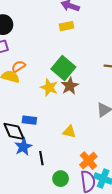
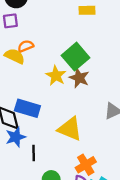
brown star: (70, 86) -> (79, 78), turned -30
blue rectangle: (29, 120) -> (27, 108), size x1.5
yellow triangle: (69, 132) -> (70, 129), size x1.6

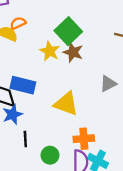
black line: (34, 153) -> (25, 139), moved
orange cross: (86, 165) -> (84, 139), turned 30

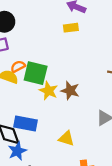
green square: (68, 31) -> (36, 73), moved, turned -30
yellow triangle: (66, 104) -> (66, 138), size x0.7

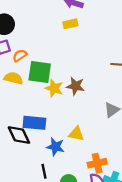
orange semicircle: (18, 66) -> (20, 55), moved
blue star: (17, 151) -> (55, 147), moved, turned -30

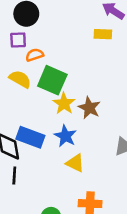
blue star: (55, 147) -> (65, 136), moved
black line: (44, 171) -> (14, 176), moved

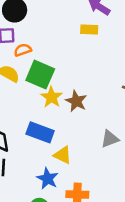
blue star: (65, 136) -> (48, 179), moved
blue rectangle: (30, 137) -> (40, 132), moved

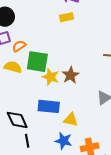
brown star: (76, 101) -> (71, 75), turned 30

